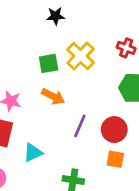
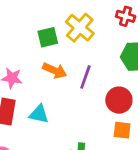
purple line: (80, 126) -> (85, 77), moved
cyan triangle: (33, 153) -> (39, 114), moved, turned 42

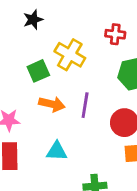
cyan triangle: (39, 114) -> (57, 151), moved

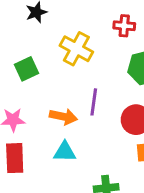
green square: (38, 71) -> (27, 69), moved
orange arrow: (52, 104) -> (63, 117), moved

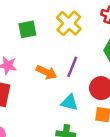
cyan triangle: (65, 152) -> (69, 102), moved

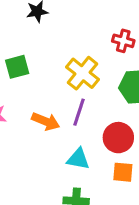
yellow cross: (69, 23) -> (83, 73), moved

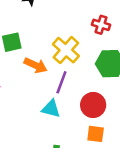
orange arrow: (46, 121) -> (36, 65), moved
cyan triangle: (78, 159) -> (51, 109), moved

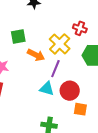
red cross: (101, 25) -> (80, 28), moved
red circle: (93, 105) -> (70, 91), moved

